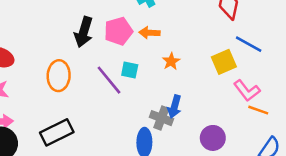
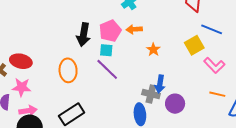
cyan square: (130, 70) -> (106, 50), moved
orange line: (258, 110) -> (217, 94), moved
purple circle: (213, 138) -> (175, 104), moved

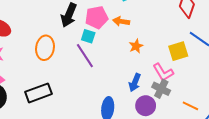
pink L-shape: (214, 65) -> (163, 72), moved
gray cross: (151, 94) -> (161, 89), moved

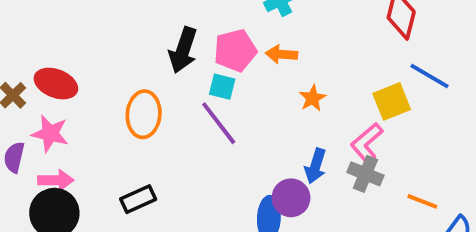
pink L-shape: (163, 72) -> (367, 143), turned 85
black rectangle: (39, 93) -> (138, 199), size x0.7
purple circle: (146, 106) -> (291, 198), moved

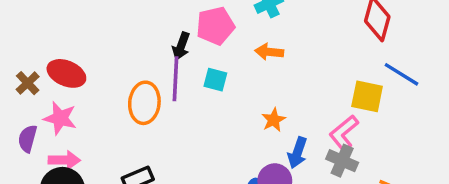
black arrow: (183, 50) -> (181, 46), size x0.7
pink pentagon: (235, 50) -> (215, 26), moved
orange star: (313, 98) -> (274, 120), moved
yellow square: (392, 101) -> (367, 96), turned 32
purple line: (219, 123) -> (175, 79), moved, turned 39

